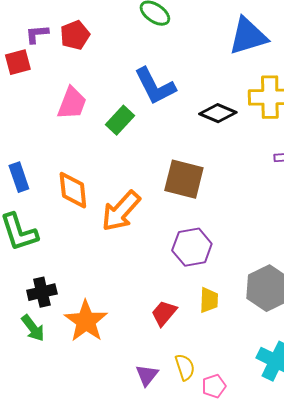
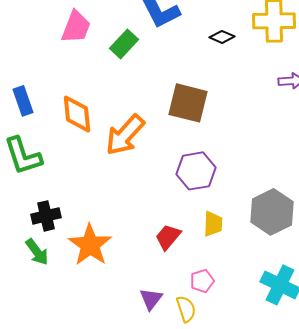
black diamond: (218, 113) -> (222, 37), size x0.7
yellow semicircle: (185, 367) -> (186, 309), moved
pink pentagon: (214, 386) -> (202, 281), moved

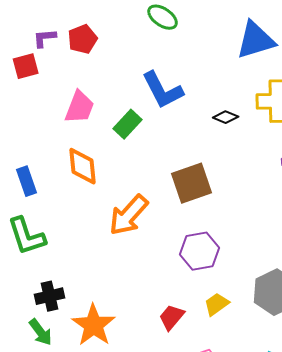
brown square: (188, 103) -> (192, 183), turned -33
orange diamond: (77, 114) -> (83, 166), moved
yellow trapezoid: (213, 224) -> (217, 304), turned -128

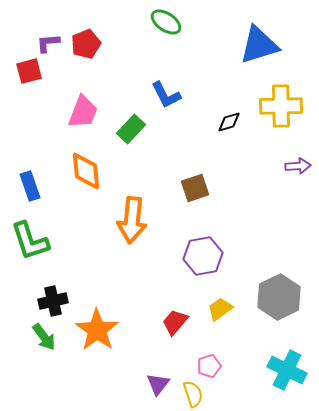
blue L-shape: (163, 90) -> (166, 95), size x0.7
black diamond: (226, 117) -> (229, 122), turned -40
brown square: (192, 183) -> (195, 188), size x0.7
orange arrow: (129, 215) -> (132, 220), turned -36

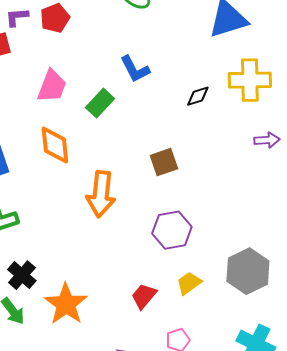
black cross: (53, 301) -> (22, 275), turned -36

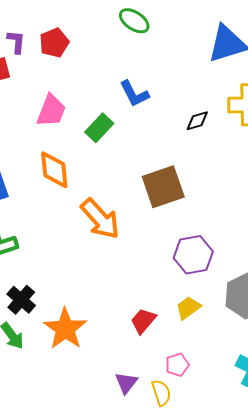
purple L-shape: (17, 17) -> (16, 42), turned 100
brown square: (164, 162) -> (163, 187), size x1.5
orange arrow: (101, 194) -> (100, 219), turned -48
purple hexagon: (172, 230) -> (193, 255), moved

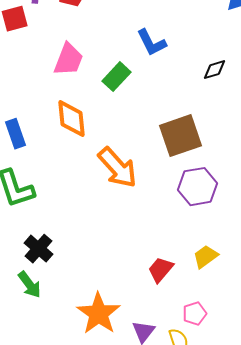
purple hexagon: (193, 255) -> (198, 187), moved
orange star: (65, 329) -> (99, 314), moved

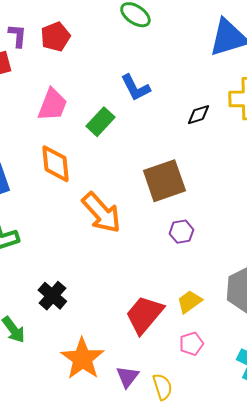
purple hexagon: (198, 187) -> (181, 232), size x0.6
black cross: (39, 249) -> (52, 296), moved
red trapezoid: (161, 270) -> (144, 315), size x1.5
pink pentagon: (195, 314) -> (191, 344), moved

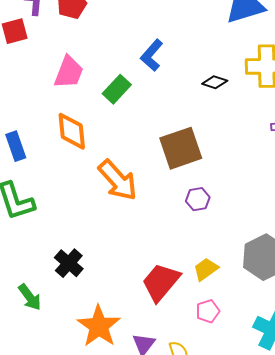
blue L-shape: (135, 88) -> (152, 55), turned 68
black diamond: (198, 115) -> (215, 82), turned 35

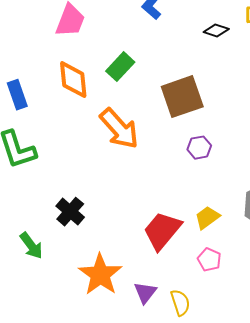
green rectangle: (117, 89) -> (120, 67), moved
pink pentagon: (208, 311) -> (209, 260), turned -30

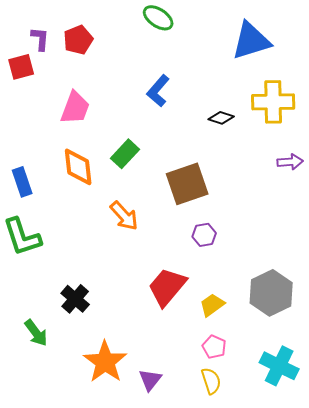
orange arrow: (119, 129) -> (124, 216), size x0.7
red trapezoid: (162, 231) -> (167, 287), moved
yellow semicircle: (180, 303) -> (211, 381), moved

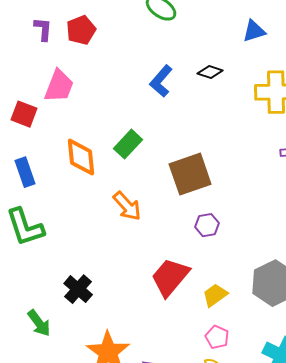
blue triangle: (251, 41) -> (254, 31), size x0.6
red square: (21, 67) -> (24, 114), moved, turned 36
pink trapezoid: (75, 108) -> (59, 86), moved
black diamond: (221, 118) -> (210, 72), moved

